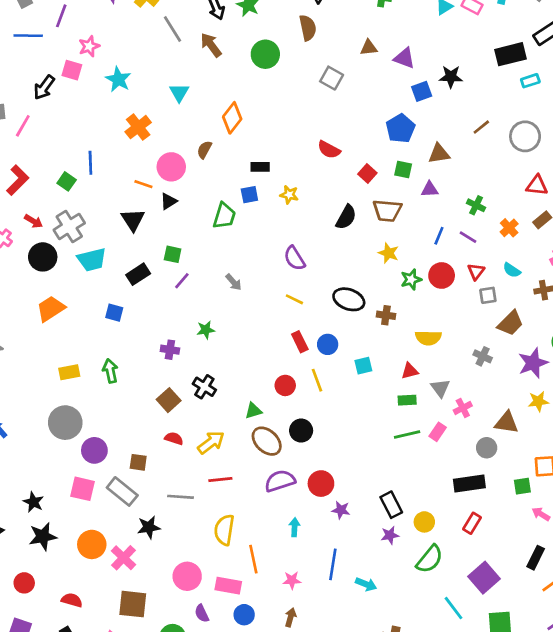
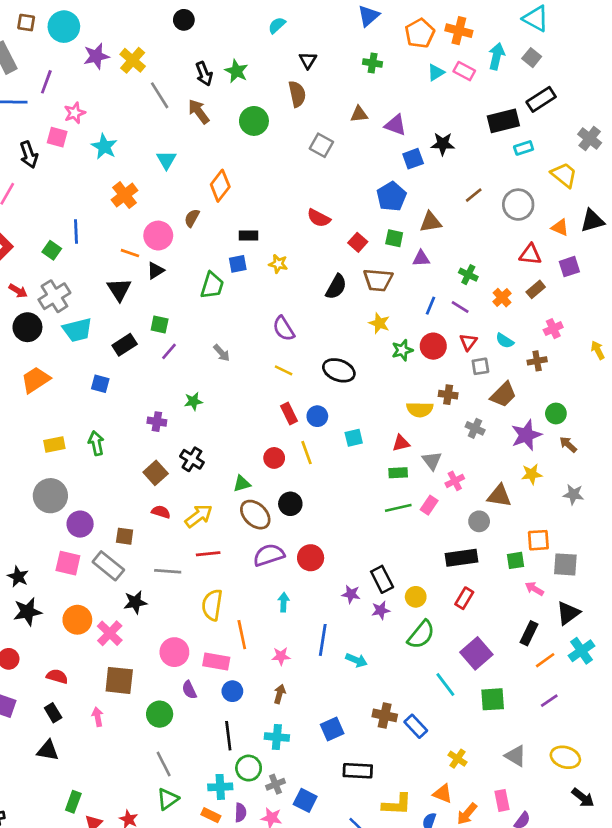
black arrow: (44, 87) -> (29, 155), turned -55
brown cross: (386, 315) -> (448, 395), moved
purple star: (341, 510) -> (351, 594), moved

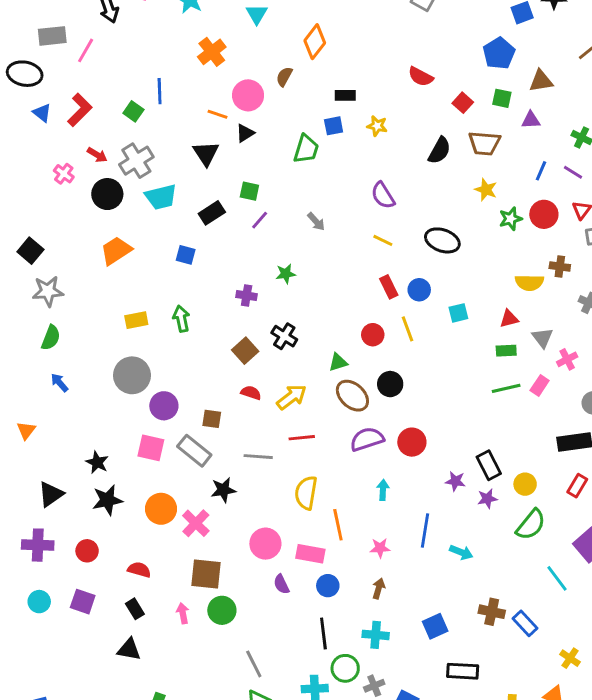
green circle: (160, 714) -> (222, 610), moved

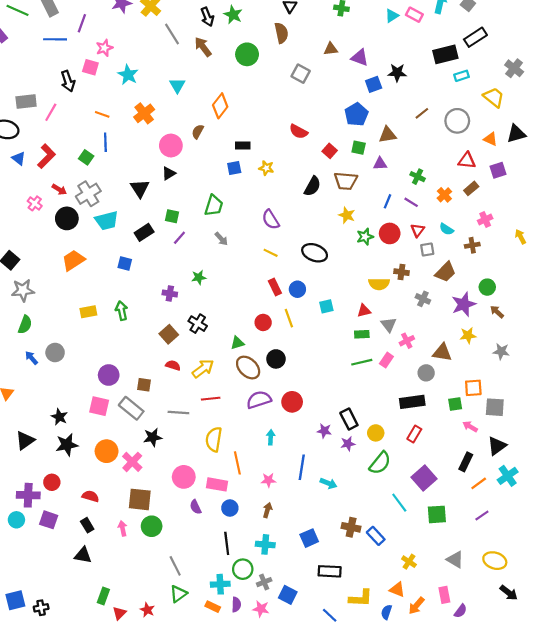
orange line: (218, 114) -> (102, 114), moved
green trapezoid: (306, 149) -> (214, 206), moved
gray circle: (132, 375) -> (55, 352), moved, size x0.7
purple cross: (38, 545) -> (28, 495), moved

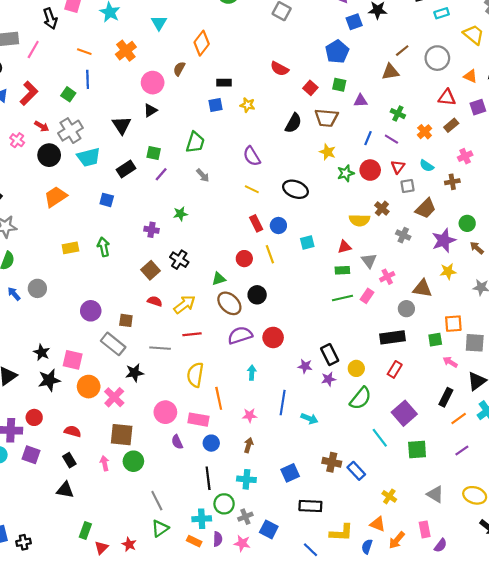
brown triangle: (388, 135) -> (390, 72), moved
brown cross: (401, 272) -> (382, 208), turned 32
pink square: (99, 406) -> (73, 360), moved

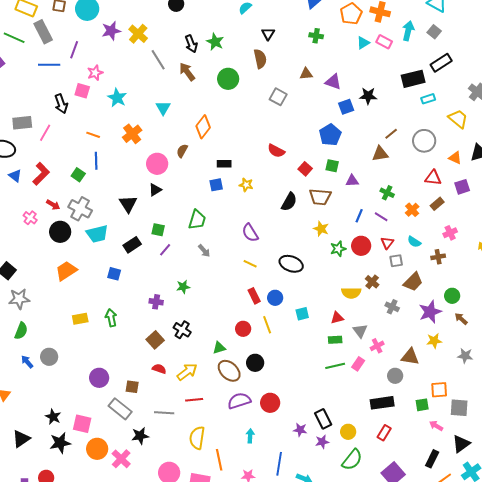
gray cross: (70, 131) -> (80, 209), turned -30

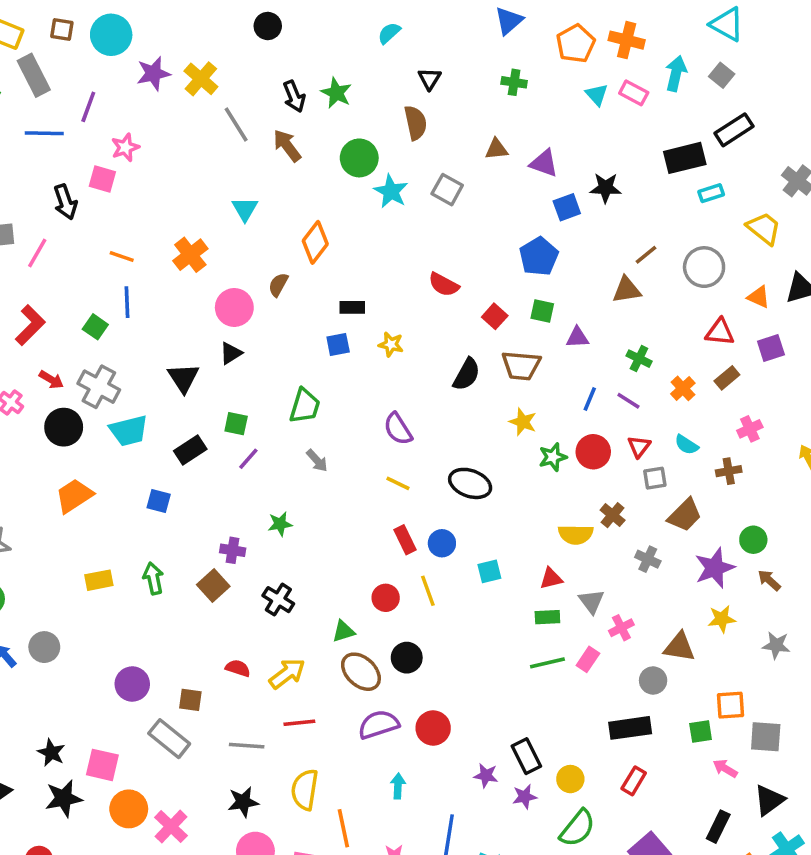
cyan triangle: (363, 43) -> (597, 95), turned -40
cyan star: (117, 98) -> (391, 191), moved
brown square: (155, 340) -> (213, 585), moved
black star: (140, 436) -> (243, 802), moved

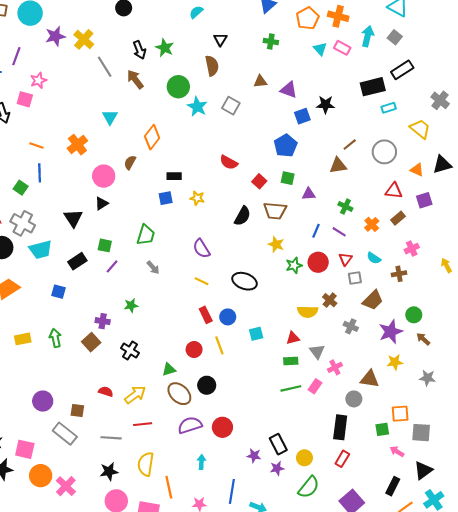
black rectangle: (630, 728) -> (340, 427), turned -75

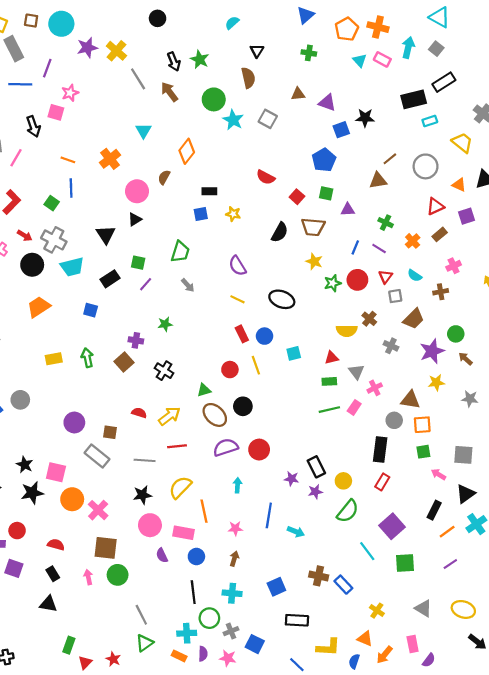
red triangle: (394, 191) -> (435, 206), turned -30
orange square: (400, 414) -> (422, 425), moved
yellow semicircle: (146, 464) -> (180, 487), turned 35

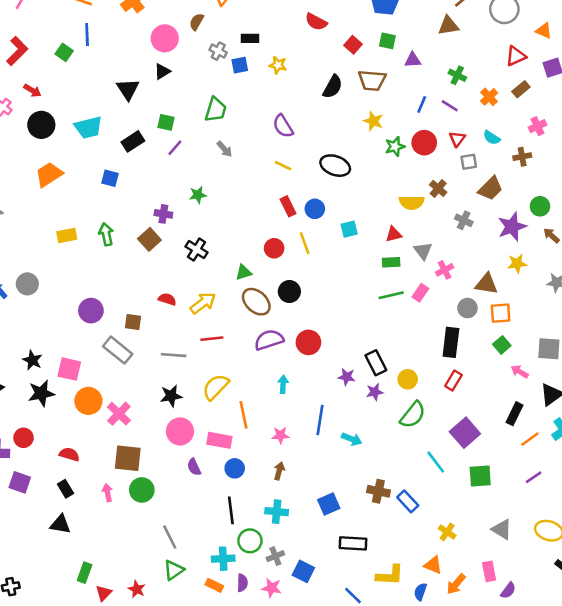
gray cross: (54, 240) -> (218, 51), moved, size x0.6
green square: (423, 452) -> (502, 345), turned -32

